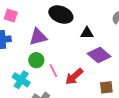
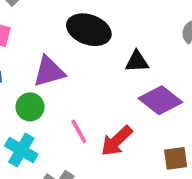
green circle: (36, 60) -> (30, 107), moved

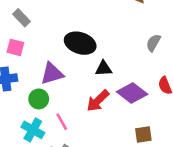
black triangle: (137, 61) -> (104, 68), moved
pink line: (79, 131) -> (62, 122), moved
red arrow: (117, 141) -> (98, 101), moved

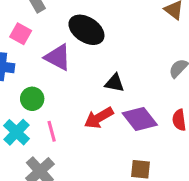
black ellipse: (80, 43) -> (86, 30), moved
purple triangle: (52, 73) -> (58, 57), moved, turned 30

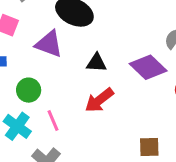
black triangle: (114, 83) -> (96, 63), moved
purple diamond: (140, 119) -> (148, 67), moved

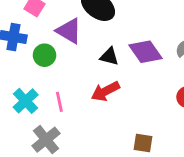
purple diamond: (148, 67) -> (145, 52), moved
green circle: (29, 90) -> (45, 55), moved

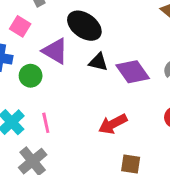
black triangle: (109, 56) -> (98, 62), moved
red arrow: (105, 91) -> (113, 124), moved

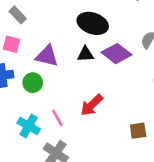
black ellipse: (84, 26) -> (93, 23), moved
red arrow: (113, 124) -> (92, 105), moved

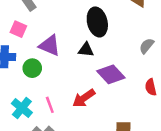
black ellipse: (93, 23) -> (97, 22), turned 48
purple diamond: (117, 54) -> (111, 74), moved

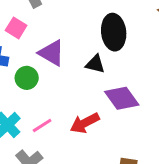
pink line: (50, 105) -> (42, 126), turned 70

